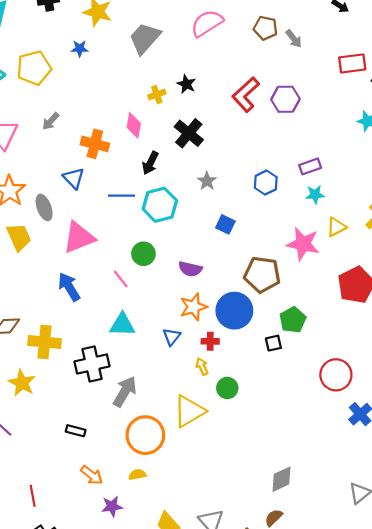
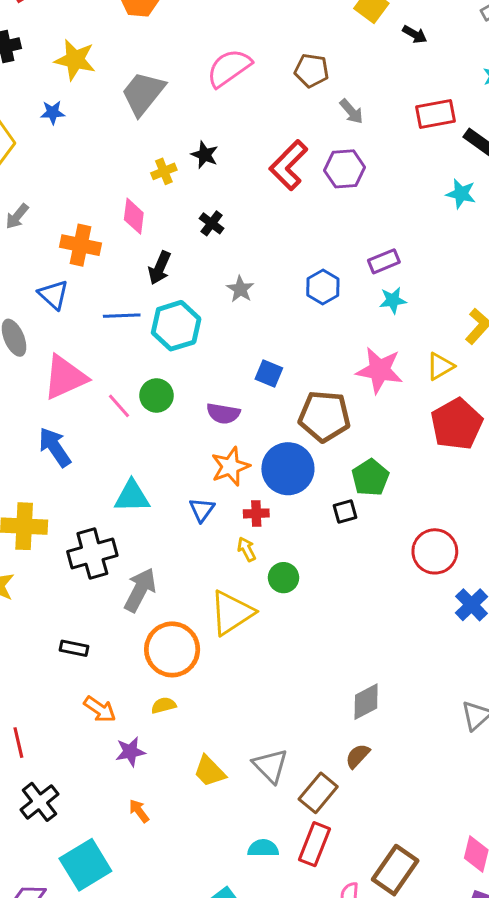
gray arrow: (294, 39) -> (351, 111), moved
black cross: (189, 133) -> (212, 223), size x0.6
blue square: (225, 224) -> (269, 374), moved
yellow triangle: (336, 227) -> (440, 366), moved
pink line: (121, 279) -> (119, 406), moved

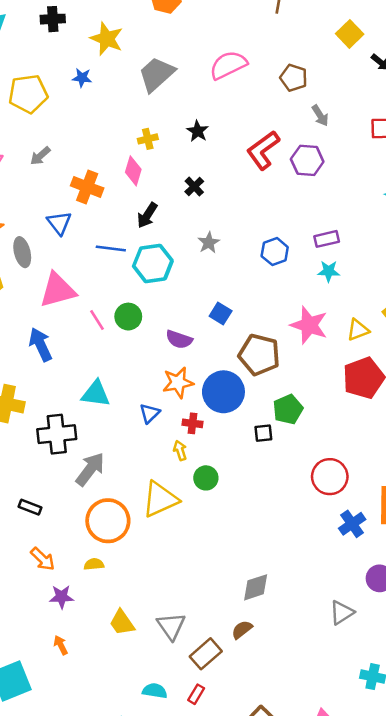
yellow cross: (164, 171) -> (148, 139), moved
red rectangle: (314, 844) -> (196, 694), size x0.6

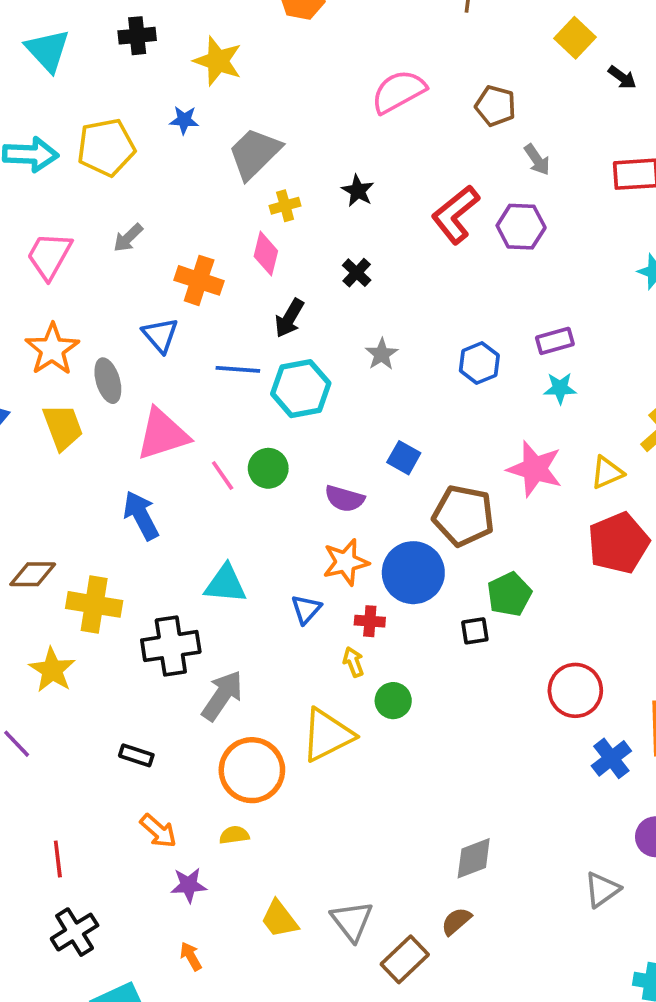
gray trapezoid: (157, 74) -> (254, 153), moved

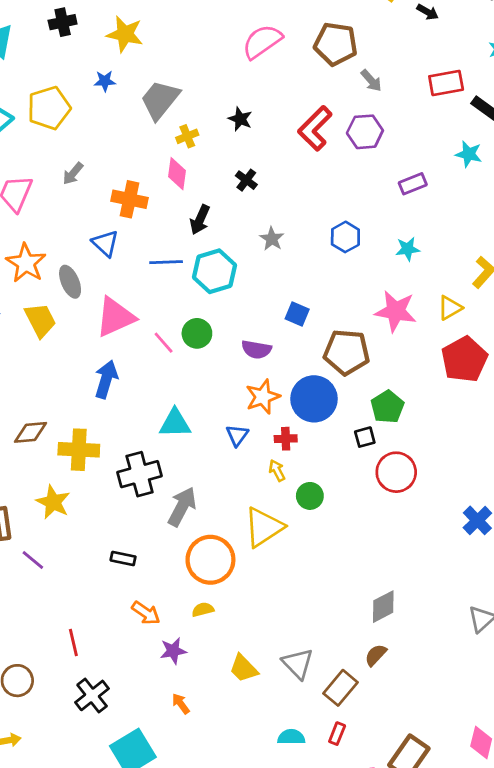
brown pentagon: (495, 106) -> (336, 44), size x1.4
purple rectangle: (555, 341) -> (413, 184), moved
blue arrow: (141, 515) -> (106, 379), turned 51
red circle: (575, 690) -> (396, 472), moved

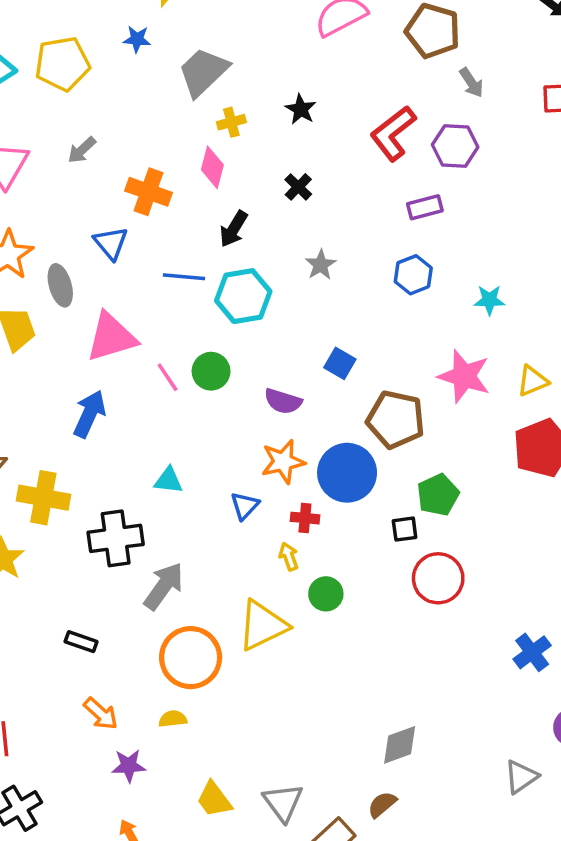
purple rectangle: (413, 184) -> (425, 207), moved
cyan triangle: (175, 423) -> (168, 480), size x0.7

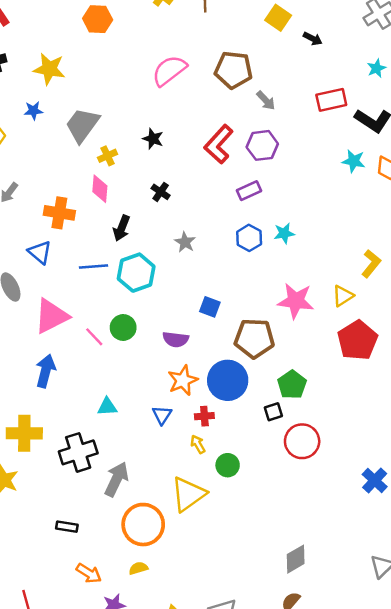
cyan star: (489, 300) -> (284, 233), moved

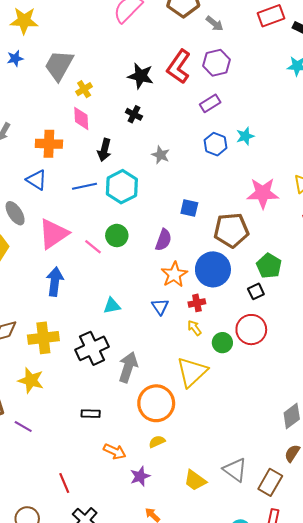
black star: (153, 139) -> (141, 76), moved, size x1.4
purple semicircle: (176, 339) -> (163, 240), turned -70
red circle: (302, 441) -> (251, 330), moved

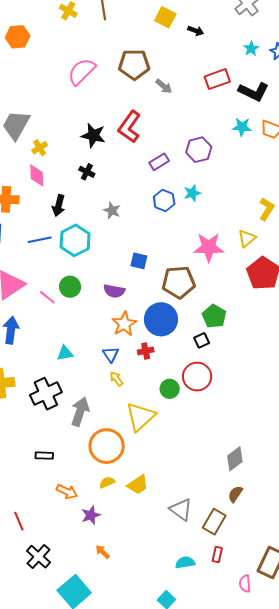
purple hexagon: (217, 63) -> (199, 150), moved
purple semicircle: (163, 240) -> (114, 291), turned 80
yellow arrow: (194, 328) -> (116, 379), moved
yellow trapezoid: (195, 480) -> (138, 485), moved, turned -70

